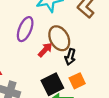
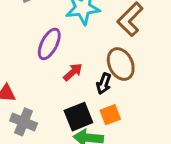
brown ellipse: (59, 38) -> (121, 64), moved

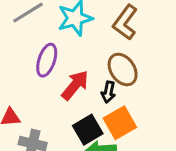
red arrow: (73, 72) -> (75, 85), size x1.5
orange square: (110, 115) -> (120, 123), size x1.5

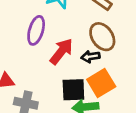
black arrow: (108, 92) -> (90, 57), turned 72
black square: (88, 130) -> (73, 90), turned 30

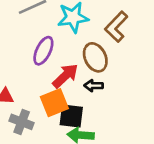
brown ellipse: (102, 37) -> (95, 57), moved
orange square: (101, 83) -> (54, 103), moved

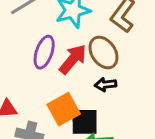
red arrow: (65, 76) -> (73, 59), moved

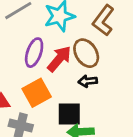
orange square: (64, 109) -> (37, 93), moved

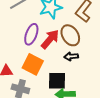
orange square: (37, 93) -> (33, 64), turned -35

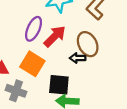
brown ellipse: (70, 35) -> (88, 44), moved

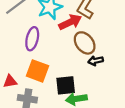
red arrow: (55, 36) -> (70, 22), moved, turned 30
black arrow: (78, 58) -> (96, 61), moved

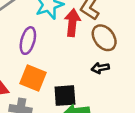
red arrow: (70, 22) -> (72, 23), turned -60
brown ellipse: (85, 43) -> (104, 38), moved

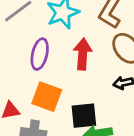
red arrow: (72, 23) -> (83, 54), moved

